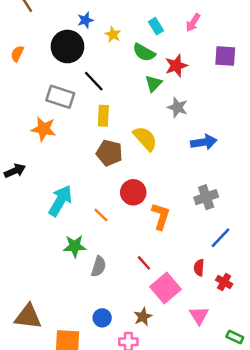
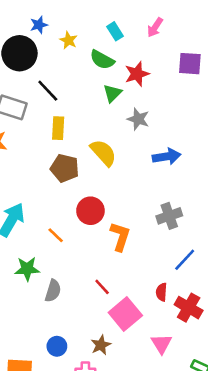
red cross: (224, 282) -> (189, 308), size x1.5

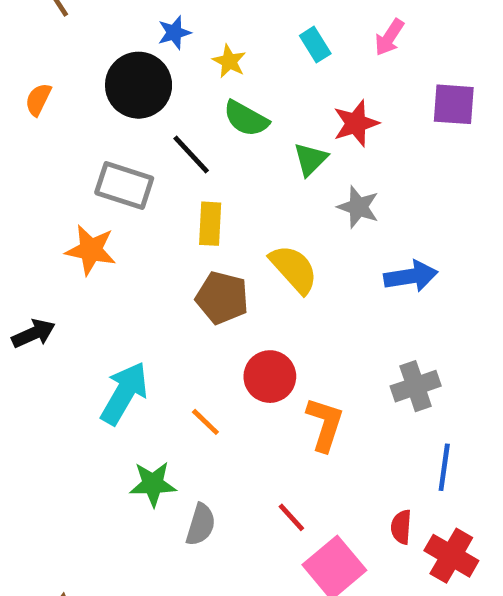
green semicircle: (102, 60) -> (246, 119), moved
blue line: (185, 260) -> (444, 467), turned -35

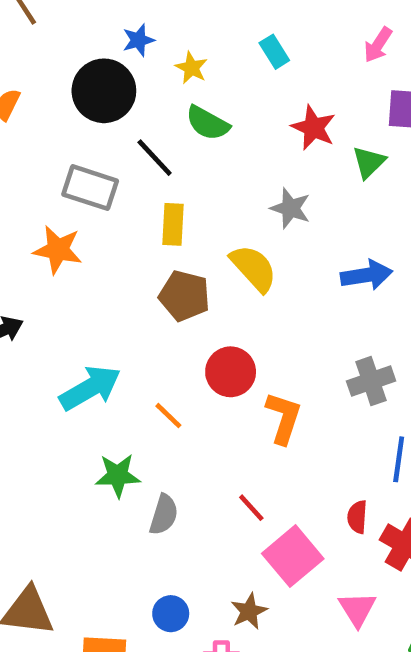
pink arrow: (389, 37) -> (378, 45), moved
red star: (356, 123) -> (313, 128), turned -30
green triangle: (310, 159) -> (369, 162), moved
gray star: (358, 207) -> (290, 208), moved
cyan arrow: (124, 393) -> (90, 388), turned 30

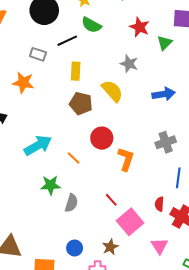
black line: (155, 158) -> (67, 41), turned -72
gray rectangle: (90, 188) -> (38, 54), size x0.7

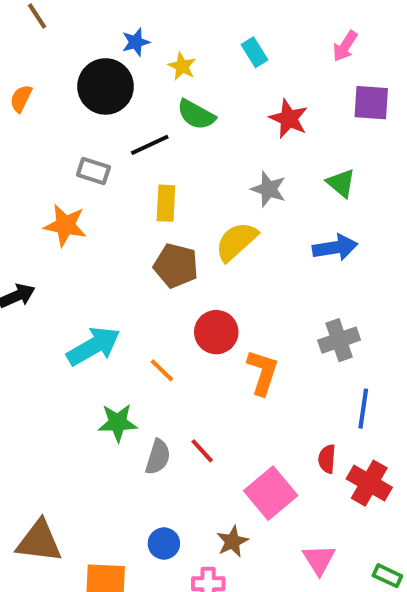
green triangle: (165, 43) -> (341, 183), moved, turned -35
yellow semicircle: (112, 91) -> (236, 241), turned -90
red line: (111, 200) -> (202, 451), moved
pink triangle: (159, 246) -> (319, 560), moved

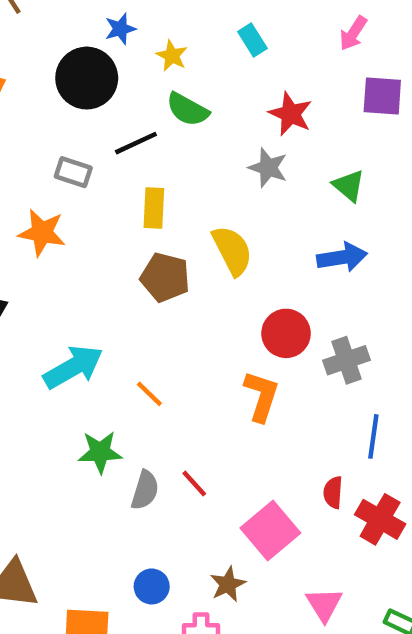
gray star: (269, 189) -> (268, 168), moved
yellow semicircle: (236, 241) -> (232, 251), turned 105
red circle: (216, 332) -> (286, 333), moved

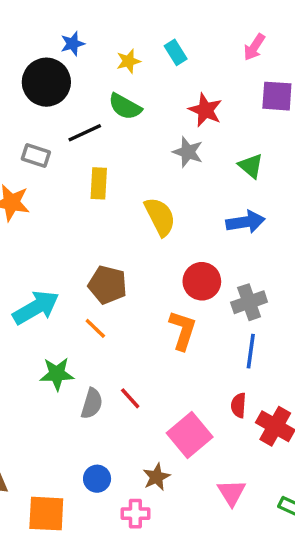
yellow star: (172, 56) -> (128, 61), moved, turned 30
brown pentagon: (165, 277) -> (108, 285), moved
blue line: (373, 436) -> (251, 351), moved

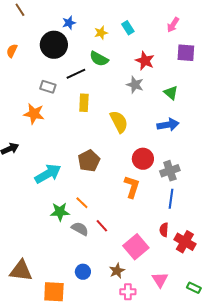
brown pentagon: (108, 285) -> (89, 161), turned 30
orange line: (95, 328) -> (82, 203), moved
gray semicircle: (92, 404) -> (80, 229), turned -78
pink cross: (135, 514) -> (128, 292), moved

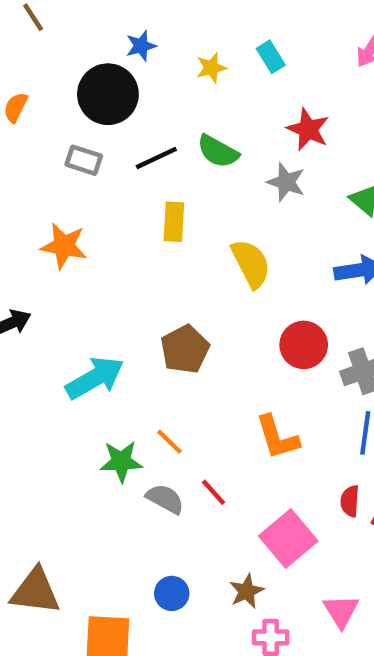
green semicircle: (99, 59) -> (218, 151), moved
gray rectangle: (48, 87) -> (84, 160), moved
orange L-shape: (132, 187) -> (277, 437), moved, turned 145

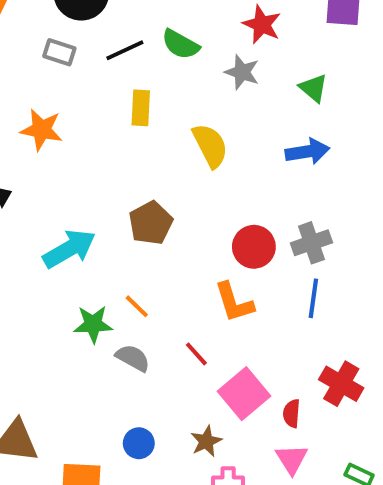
red circle: (304, 345) -> (254, 247), moved
red line: (214, 492) -> (196, 354), moved
red semicircle: (350, 501) -> (292, 413), moved

